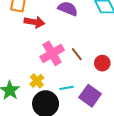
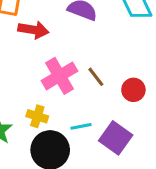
yellow cross: (37, 81) -> (37, 116), turned -32

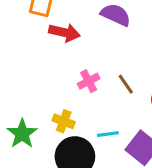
pink cross: (60, 76) -> (89, 81), size x0.6

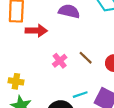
yellow cross: (64, 121) -> (16, 81), moved

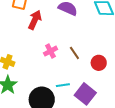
red arrow: (36, 31) -> (35, 20), turned -78

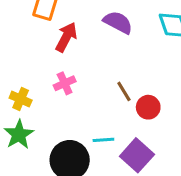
pink cross: (50, 51) -> (65, 83), moved
red circle: (99, 63) -> (148, 107), moved

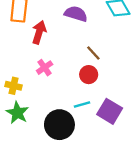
brown line: (124, 91) -> (93, 53), moved
red circle: (148, 107) -> (89, 75), moved

